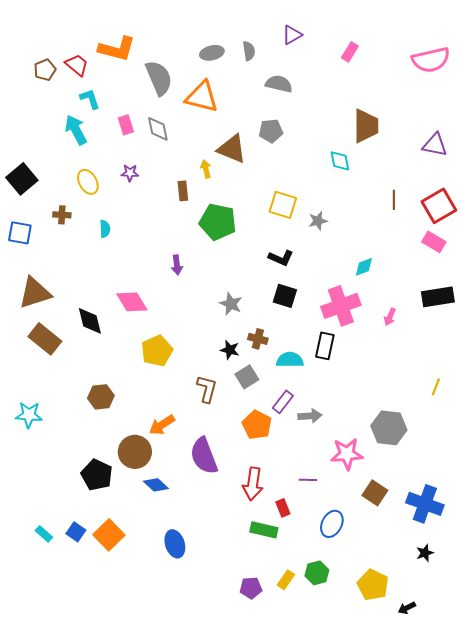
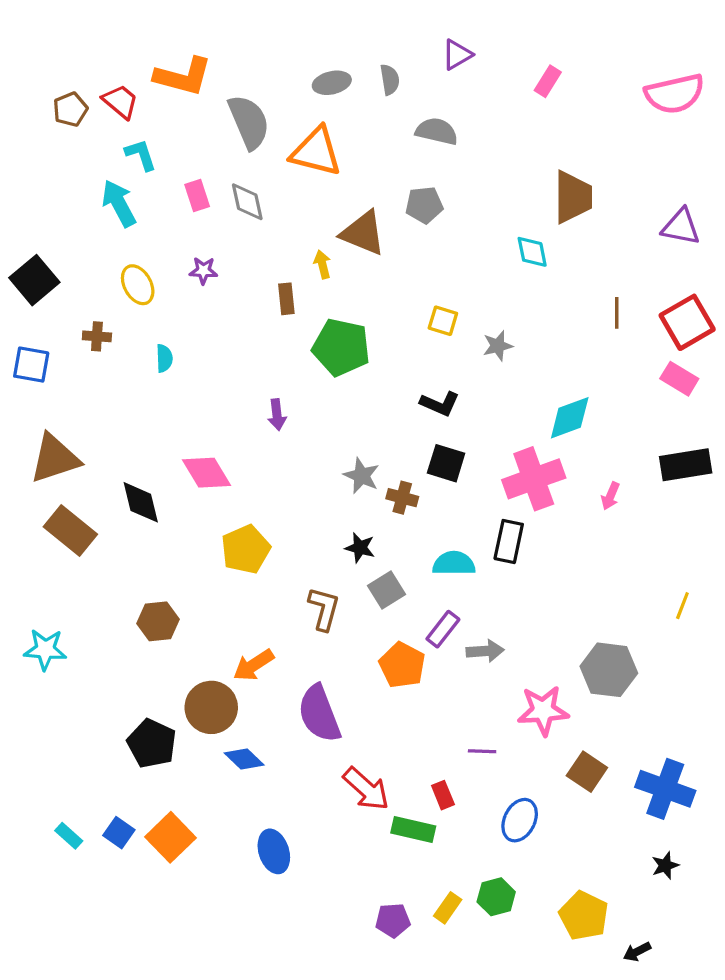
yellow square: (283, 205) -> (443, 321), size x0.7
cyan diamond: (364, 267) -> (570, 418), size x1.5
brown cross: (258, 339) -> (402, 498), moved
red arrow: (253, 484) -> (366, 789), moved, turned -56

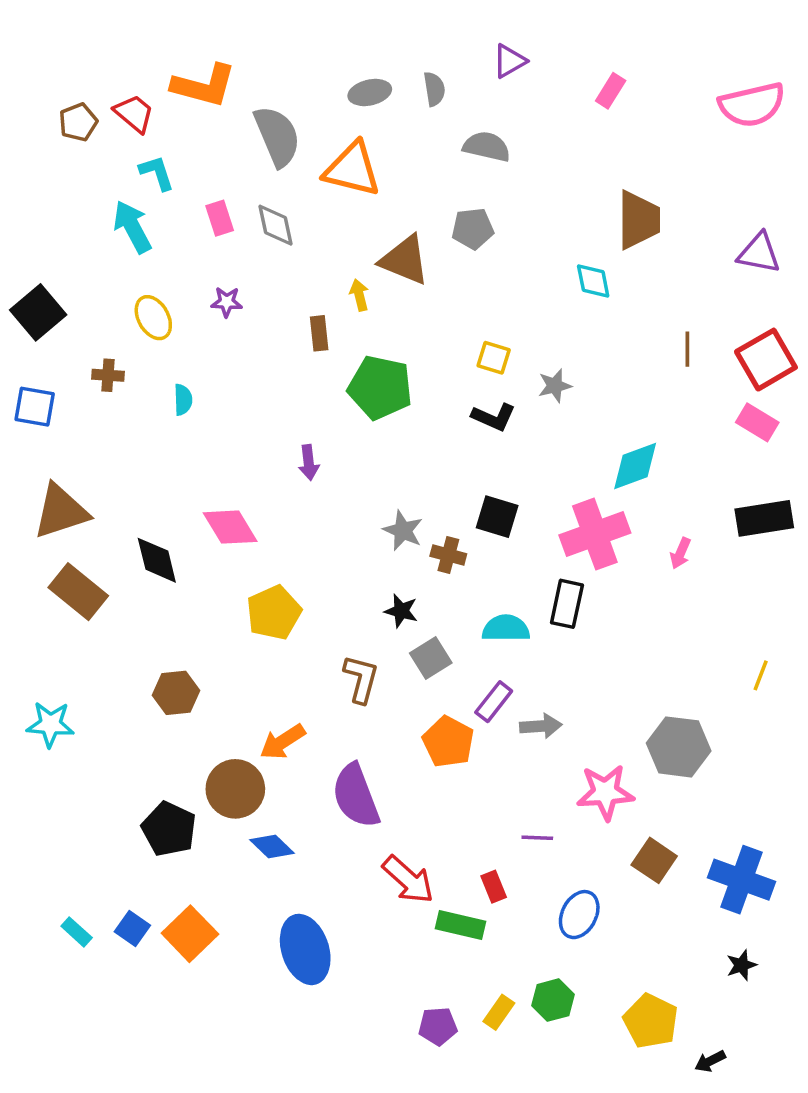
black L-shape: (440, 404) -> (494, 417), moved
blue ellipse: (274, 851) -> (305, 949), size x1.4

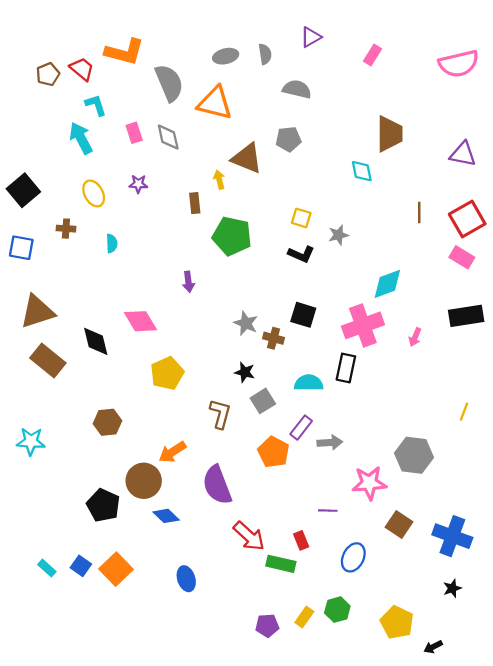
blue ellipse: (305, 949) -> (186, 579), size x0.6

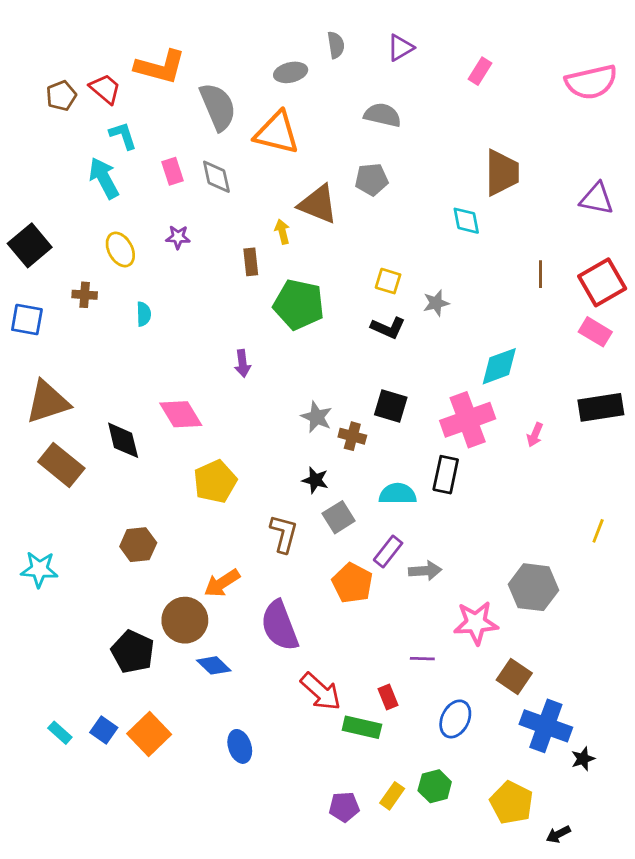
gray semicircle: (265, 54) -> (336, 45), moved
blue cross: (452, 536) -> (546, 726), moved

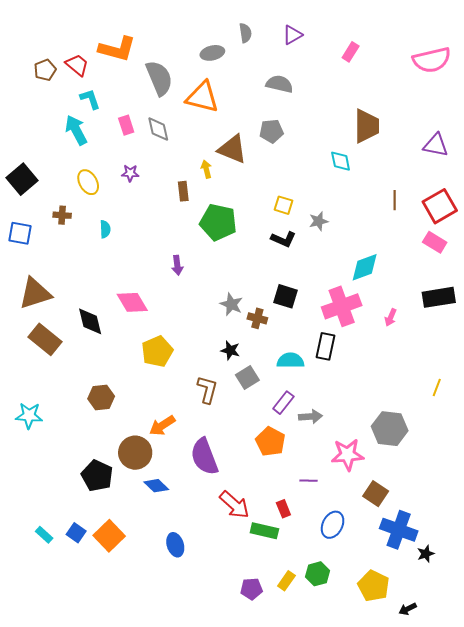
orange pentagon: (352, 583) -> (270, 442), moved

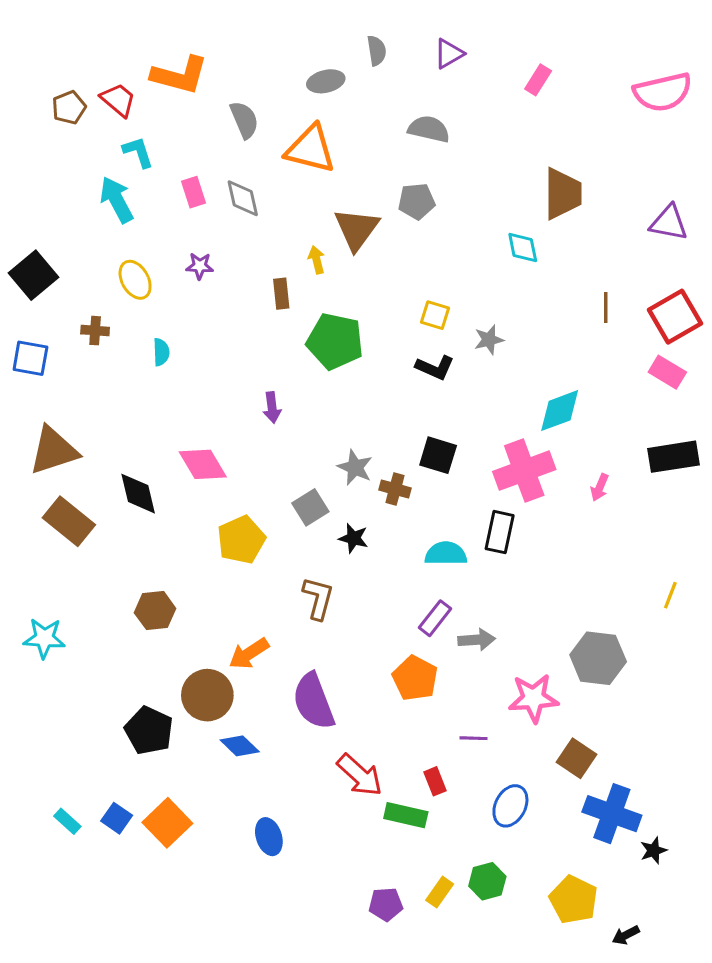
gray semicircle: (159, 78) -> (244, 120), size x0.7
brown triangle: (232, 149) -> (357, 229), turned 44
gray square: (247, 377) -> (310, 507), moved

